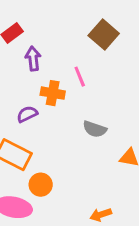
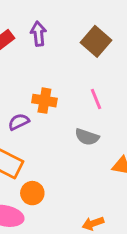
purple arrow: (33, 59) -> (38, 34), moved
pink line: (80, 77) -> (96, 99), moved

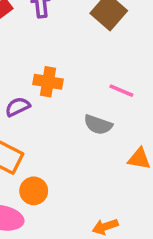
pink line: (96, 99) -> (121, 91), moved, turned -45

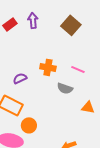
orange cross: (48, 82) -> (48, 67), moved

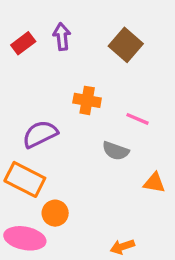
orange cross: (48, 67) -> (87, 100), moved
purple semicircle: (20, 78) -> (40, 134), size x1.5

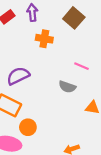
orange cross: (87, 100) -> (44, 39), moved

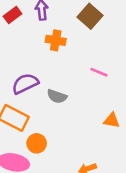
gray semicircle: (67, 87) -> (57, 96), moved

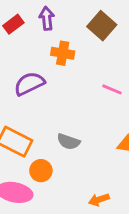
purple semicircle: (25, 84) -> (29, 84), moved
gray semicircle: (57, 96) -> (68, 142), moved

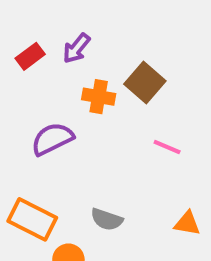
purple arrow: (47, 18) -> (76, 48), turned -135
brown square: (102, 26) -> (145, 83), moved

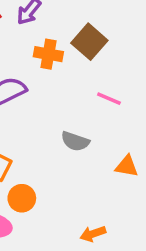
gray semicircle: (107, 219) -> (75, 141), moved

